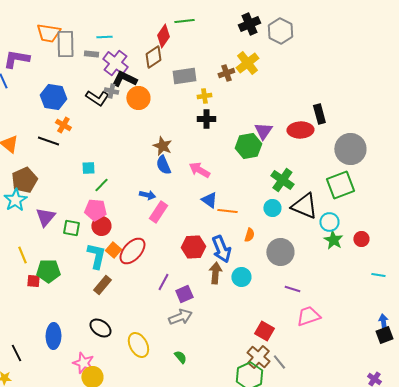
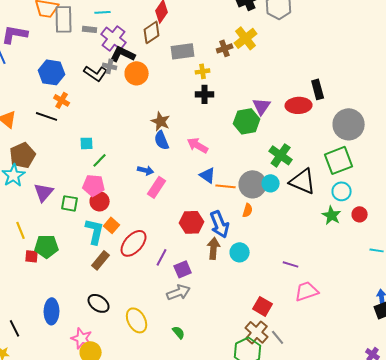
cyan circle: (329, 222) -> (342, 191), moved
red ellipse: (132, 251) -> (134, 243), moved
gray circle: (280, 252) -> (253, 184), moved

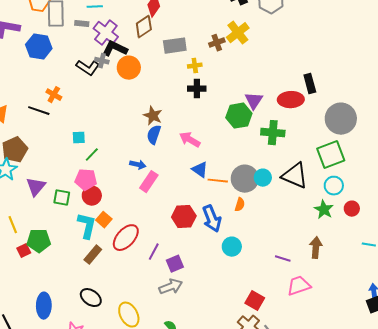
blue hexagon: (52, 72) -> (39, 47), moved
blue semicircle: (162, 140) -> (154, 135), turned 42
green cross: (281, 155) -> (273, 133), moved, turned -30
brown arrow: (214, 248) -> (316, 248), moved
red square: (32, 256) -> (24, 251), turned -32

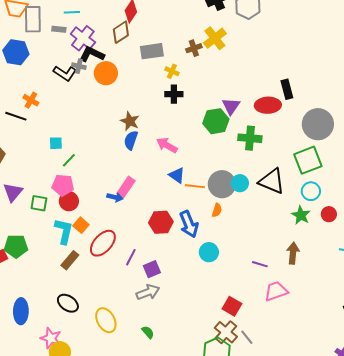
yellow cross: (195, 66) -> (172, 71), turned 32
blue arrow: (138, 165) -> (115, 197), moved

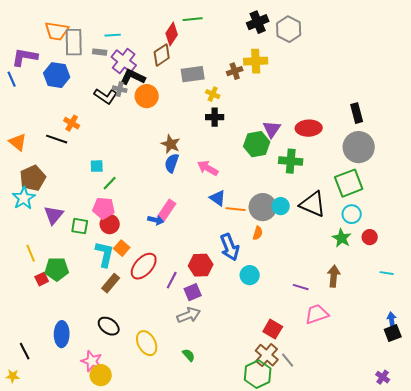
yellow cross: (215, 38) -> (256, 61), turned 35
black rectangle: (287, 89) -> (357, 113), moved
red hexagon: (161, 222) -> (201, 265), moved

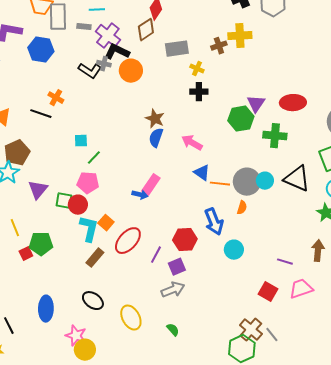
red circle: (110, 224) -> (78, 205), moved
red square: (273, 329) -> (268, 292), moved

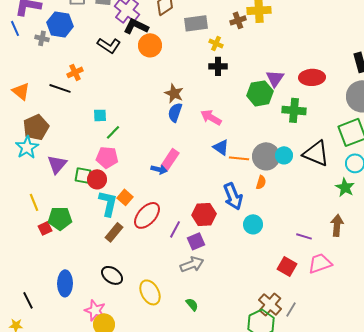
gray cross: (104, 64) -> (42, 38), moved
orange cross: (56, 98) -> (75, 72), turned 35
gray line: (272, 335) -> (291, 309), turned 70

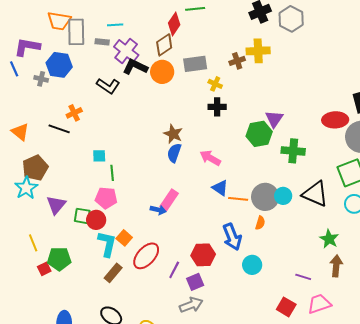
orange circle: (150, 45) -> (162, 72), moved
red ellipse: (312, 77) -> (335, 120), moved
green line: (113, 132) -> (112, 173), turned -49
green star: (345, 187) -> (329, 239), moved

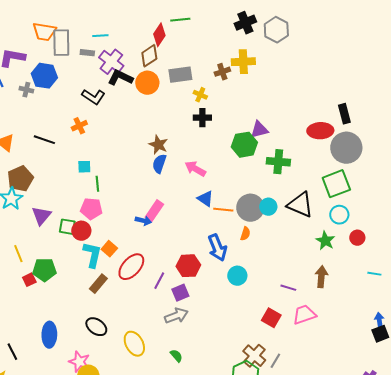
orange cross: (74, 113) -> (79, 126), moved
purple triangle: (274, 119) -> (259, 130), turned 42
green star: (329, 239) -> (325, 241), moved

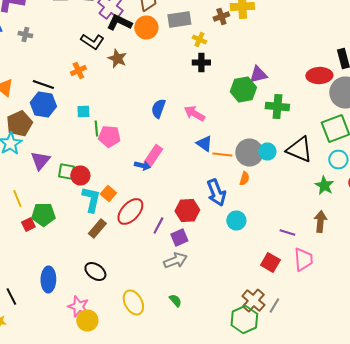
blue hexagon: (44, 76) -> (43, 104), moved
brown star: (158, 145) -> (117, 58), moved
pink pentagon: (91, 209) -> (109, 136), moved
pink trapezoid: (304, 315) -> (303, 260), turned 105
yellow ellipse: (134, 344) -> (133, 302), moved

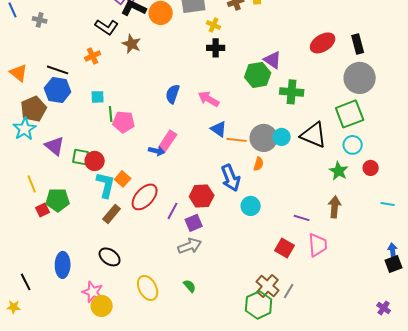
purple triangle: (258, 74) -> (273, 60), turned 48
red ellipse: (319, 76) -> (323, 43), moved, turned -30
purple triangle: (40, 160) -> (55, 146), turned -30

